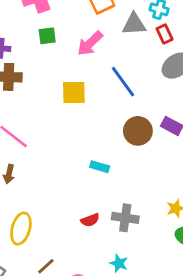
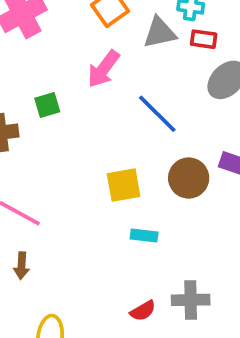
red rectangle: (165, 34) -> (204, 39), turned -48
green square: (47, 36) -> (47, 105), moved
yellow square: (74, 93) -> (124, 185), moved

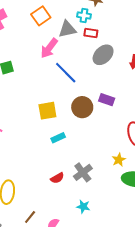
pink arrow: (103, 69) -> (49, 48), moved
cyan rectangle: (144, 235) -> (58, 138), turned -32
gray cross: (191, 300) -> (83, 172), turned -36

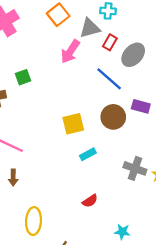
red rectangle: (91, 33) -> (110, 42), moved, turned -64
blue line: (66, 73) -> (109, 79), moved
gray cross: (83, 172) -> (135, 168), moved, turned -30

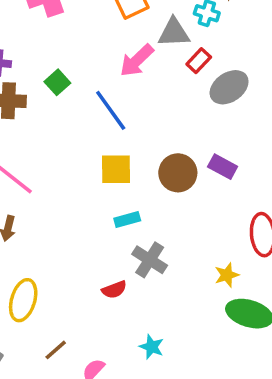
green square: (23, 77) -> (57, 82), turned -35
blue line: (109, 79) -> (111, 110), moved
gray cross: (135, 168) -> (150, 260), moved

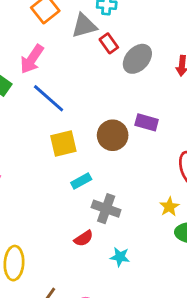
pink arrow: (137, 60) -> (32, 59), moved
red rectangle: (199, 61) -> (109, 43), turned -66
cyan star: (152, 347) -> (120, 257), moved

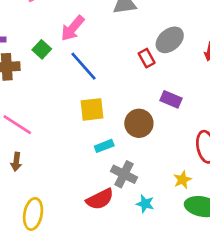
red rectangle: (109, 43) -> (147, 58), moved
brown circle: (113, 135) -> (139, 123), moved
red semicircle: (84, 238) -> (100, 199), size x1.5
cyan star: (120, 257) -> (145, 204), moved

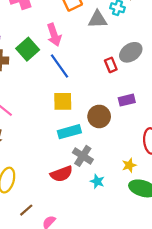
pink arrow: (73, 28) -> (54, 35), turned -65
green square: (42, 49) -> (28, 49), size x1.5
purple rectangle: (171, 99) -> (127, 100), turned -42
cyan rectangle: (104, 146) -> (69, 132), size x1.5

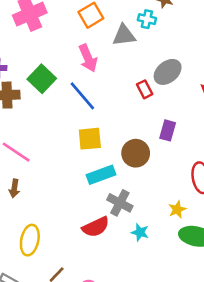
pink arrow: (54, 35) -> (88, 58), moved
purple rectangle: (127, 100) -> (168, 130), turned -56

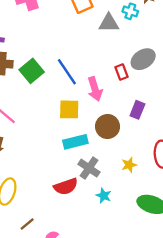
pink arrow: (88, 58) -> (95, 89), moved
green square: (42, 79) -> (32, 71), moved
yellow star: (177, 209) -> (129, 165), moved

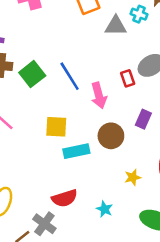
yellow square: (69, 109) -> (56, 127), moved
gray cross: (89, 168) -> (44, 224), moved

